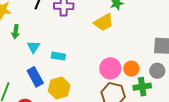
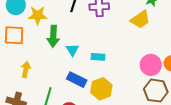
green arrow: (16, 32) -> (53, 36), size x1.5
blue rectangle: (35, 77) -> (77, 80), turned -30

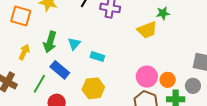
green arrow: (53, 36) -> (50, 42), moved
blue rectangle: (77, 80) -> (60, 70), moved

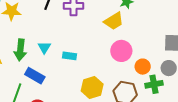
pink circle: (147, 77) -> (121, 51), moved
yellow hexagon: (93, 88) -> (92, 87), moved

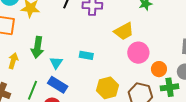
yellow trapezoid: (114, 21) -> (124, 31), moved
cyan triangle: (44, 47) -> (56, 63), moved
blue rectangle: (35, 76) -> (58, 85), moved

